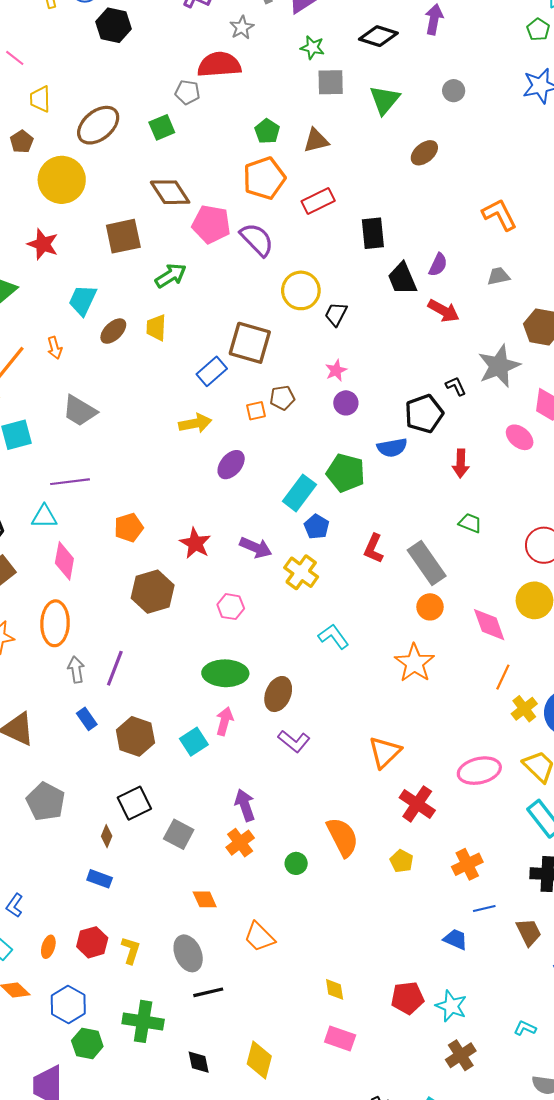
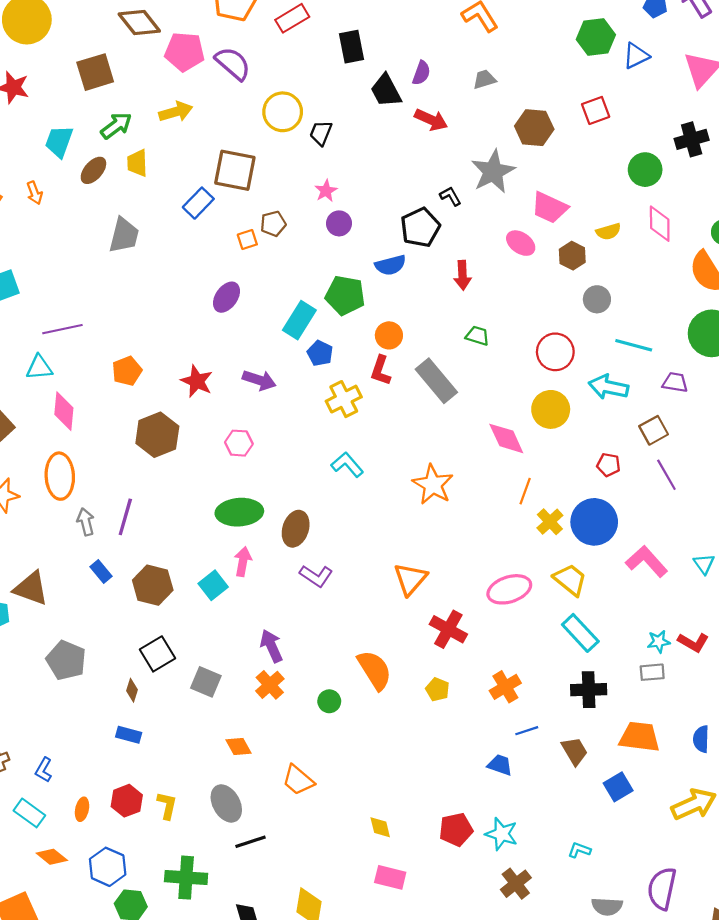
green arrow: (171, 276) -> (116, 126), moved
gray trapezoid: (80, 411) -> (124, 235), moved, turned -102
yellow arrow: (195, 423) -> (176, 112), moved
yellow cross: (301, 572) -> (344, 399), moved, turned 32
orange circle: (430, 607) -> (389, 335), moved

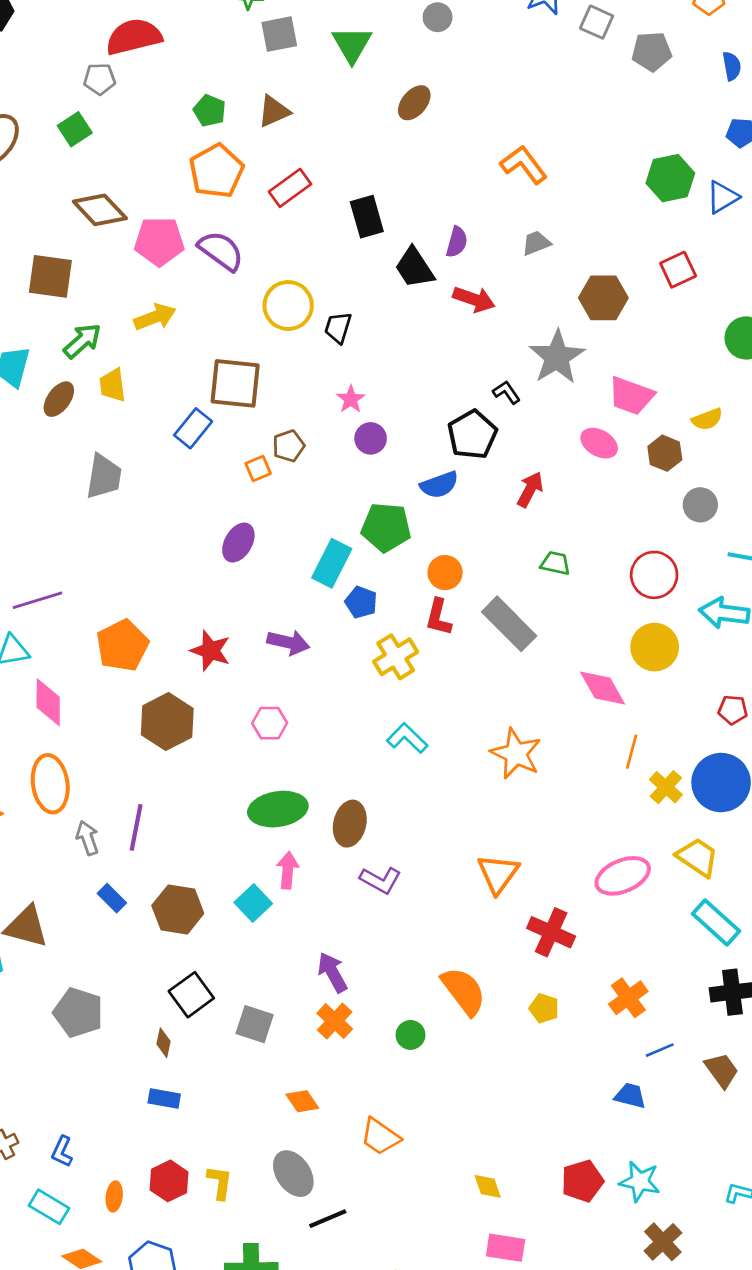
brown square: (95, 72) -> (50, 276), turned 30
red arrow: (462, 275) -> (530, 490), turned -144
orange pentagon: (127, 371) -> (122, 645), size x1.4

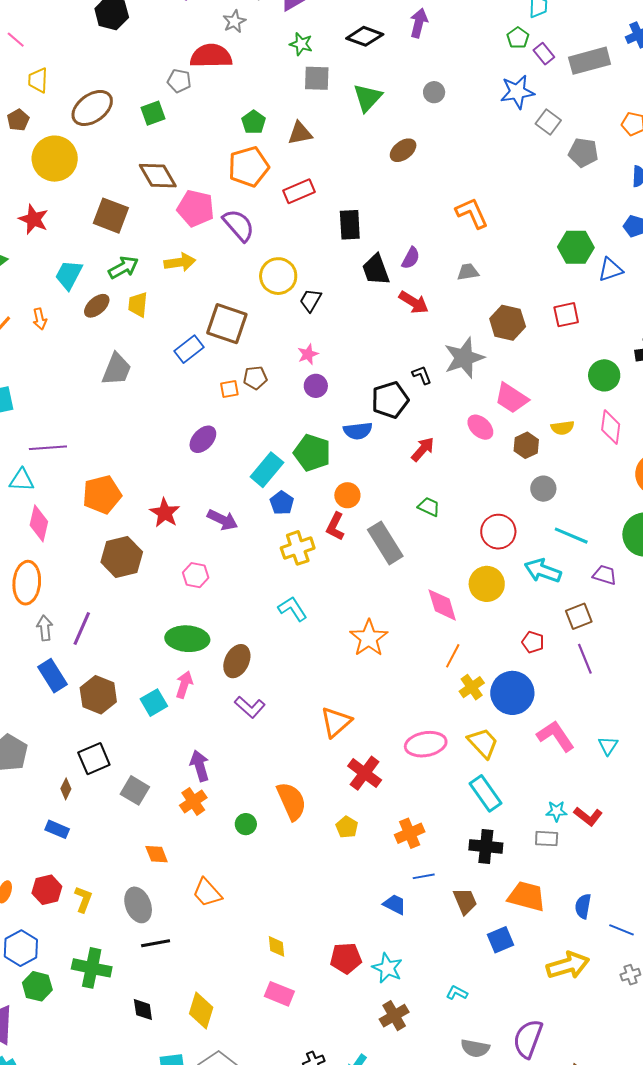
blue rectangle: (112, 898) -> (52, 676), size x1.5

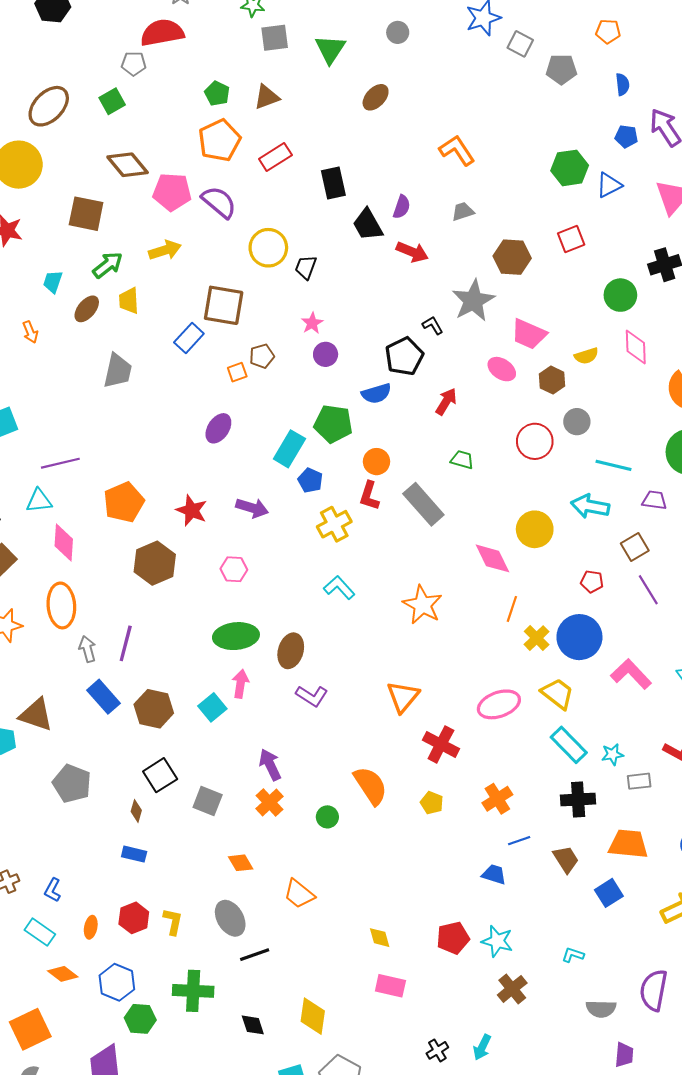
cyan trapezoid: (69, 275) -> (53, 282), size x0.7
red circle: (498, 532) -> (535, 441), moved
cyan star: (556, 811) -> (613, 754), moved

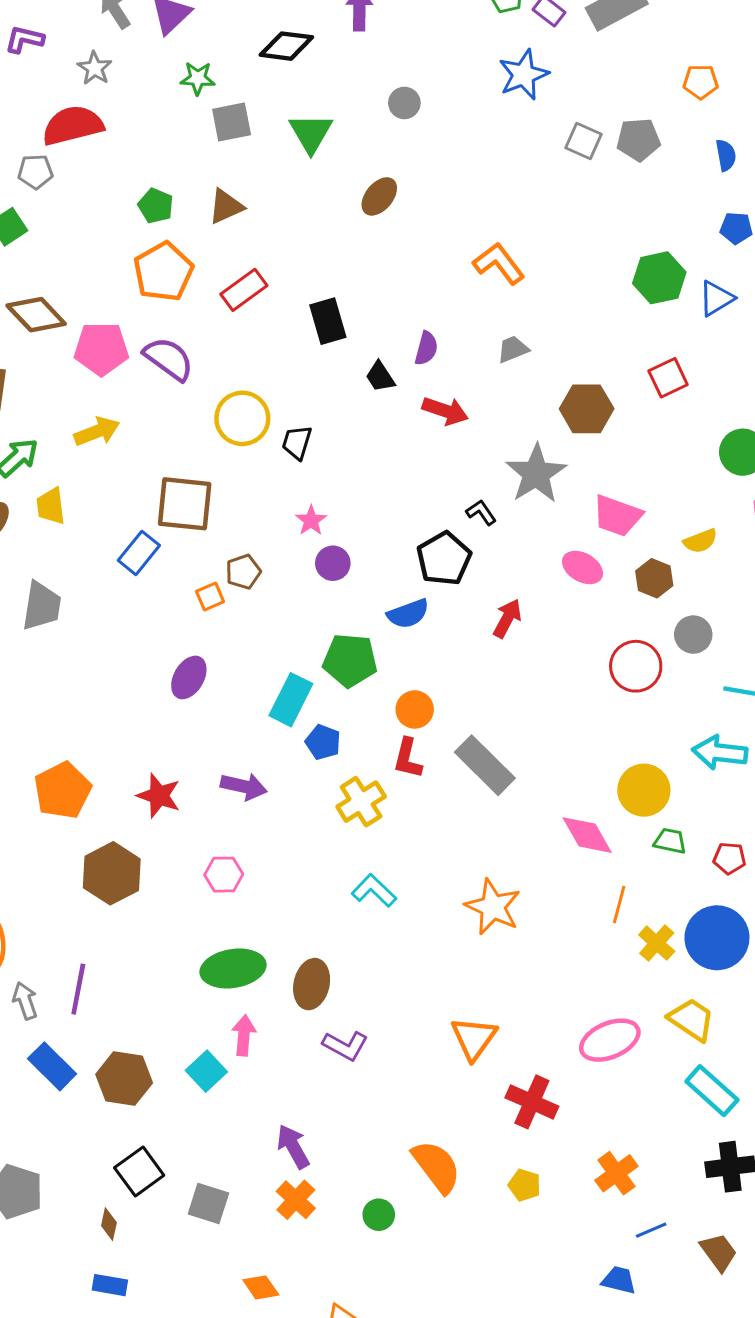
gray square: (520, 44) -> (583, 141), moved
black trapezoid: (368, 225) -> (380, 377), size x0.7
green trapezoid: (462, 460) -> (670, 841), moved

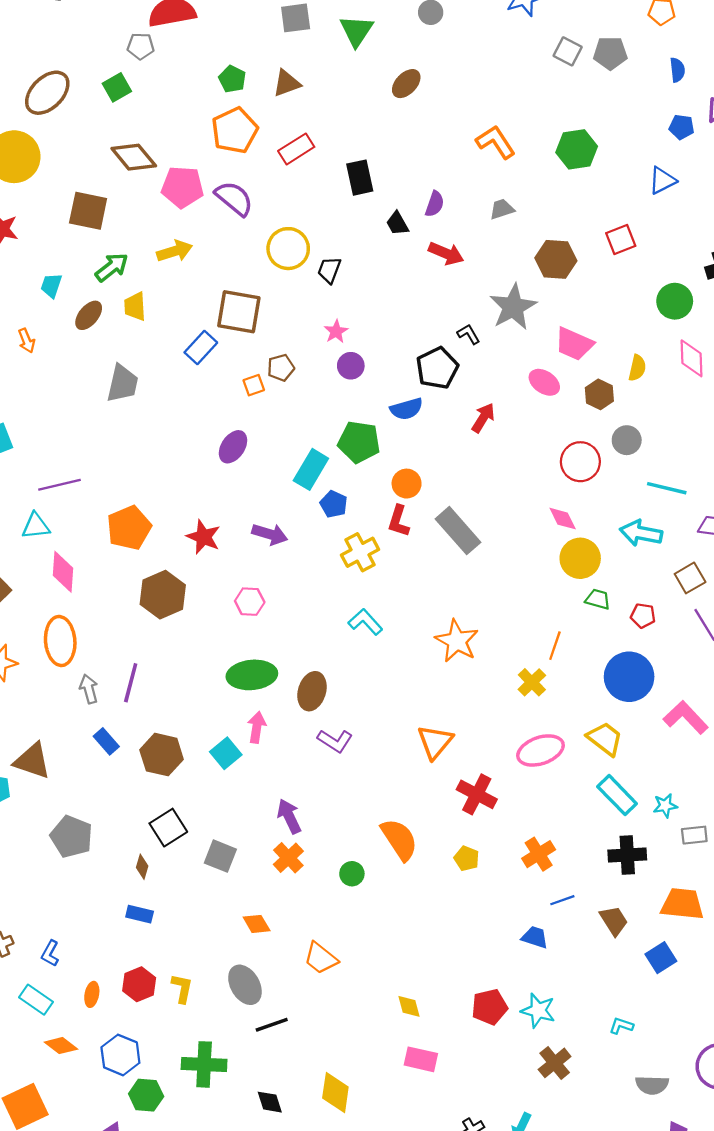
green hexagon: (659, 278) -> (577, 149), moved
yellow semicircle: (700, 541) -> (637, 368), turned -60
pink diamond: (587, 835) -> (563, 519), moved, size x0.7
yellow cross: (657, 943) -> (532, 682), moved
blue rectangle: (52, 1066) -> (106, 741), size x0.7

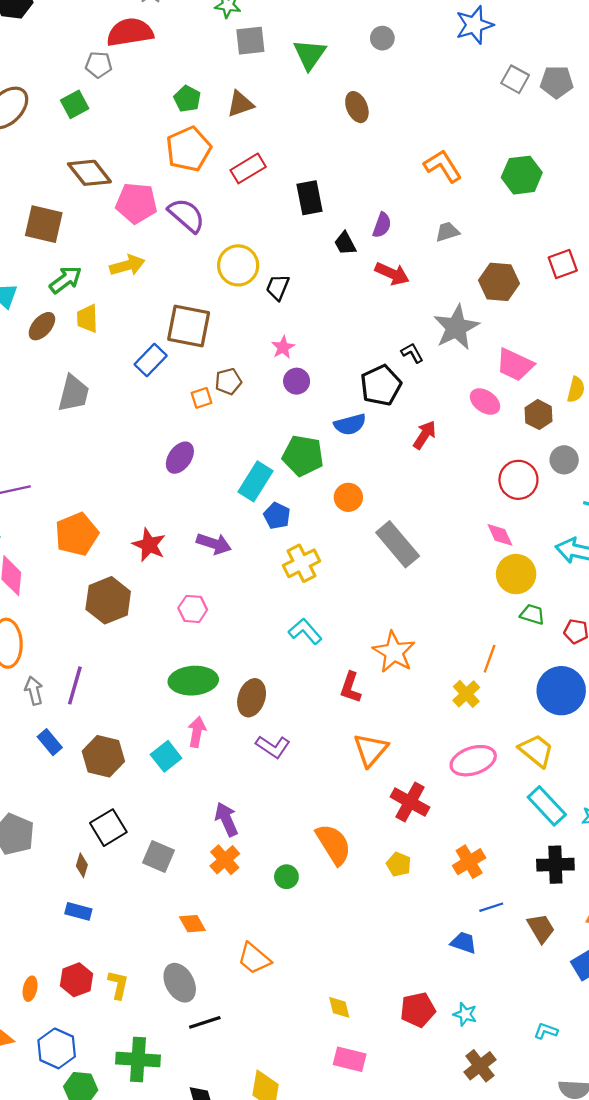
brown ellipse: (406, 84) -> (357, 107), turned -68
red L-shape: (399, 521) -> (350, 687), moved
cyan star: (538, 1010) -> (465, 1014), size x0.7

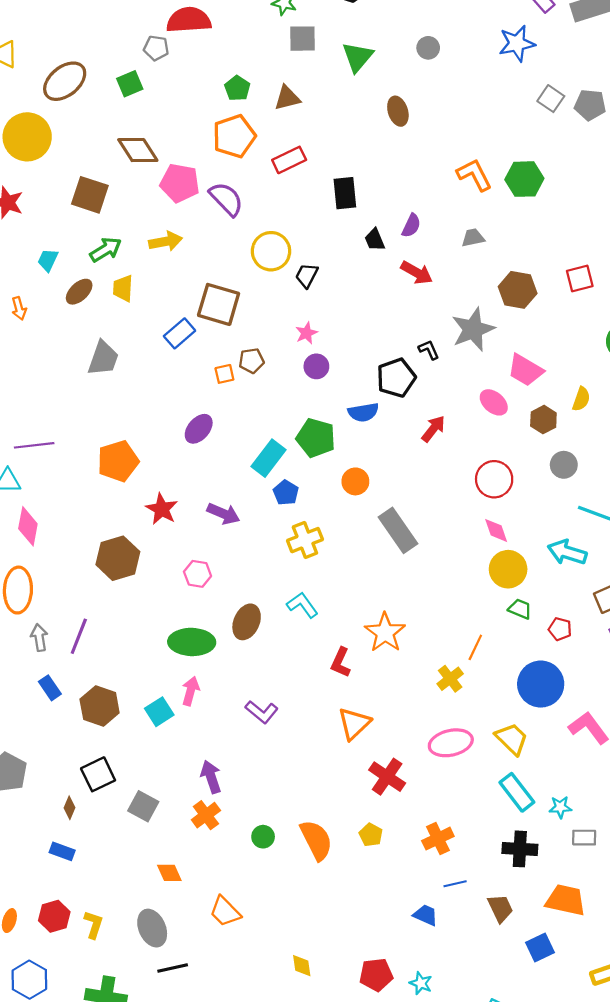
green hexagon: (522, 175) -> (524, 179), moved
red circle: (518, 480) -> (494, 479), moved
orange pentagon: (77, 534) -> (118, 461), moved
brown ellipse: (252, 698) -> (247, 622), moved
orange semicircle: (333, 844) -> (316, 840), moved

